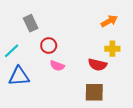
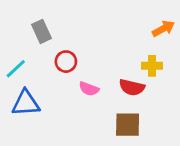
orange arrow: (109, 21) -> (163, 29), moved
pink semicircle: (57, 66) -> (89, 89), moved

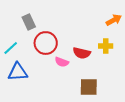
red circle: (66, 62) -> (46, 43), size x1.5
red semicircle: (132, 87) -> (82, 53), moved

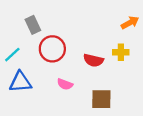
pink semicircle: (62, 62) -> (65, 84), moved

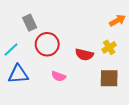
yellow cross: (121, 52) -> (109, 47), turned -32
brown square: (101, 99) -> (109, 78), moved

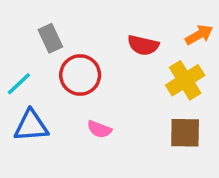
yellow cross: (109, 47) -> (185, 80), size x1.5
red semicircle: (84, 55) -> (143, 45), moved

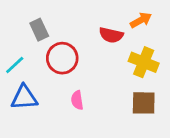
orange arrow: (199, 35) -> (141, 20), moved
yellow cross: (185, 80) -> (144, 62), turned -36
pink semicircle: (99, 129) -> (77, 100), turned 60

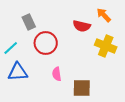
orange arrow: (141, 20) -> (104, 15), turned -105
brown square: (144, 103) -> (82, 88), moved

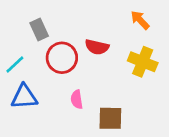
red semicircle: (82, 26) -> (97, 47), moved

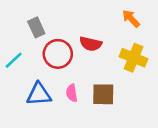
blue triangle: (24, 97) -> (39, 94), moved
brown square: (110, 118) -> (103, 94), moved

